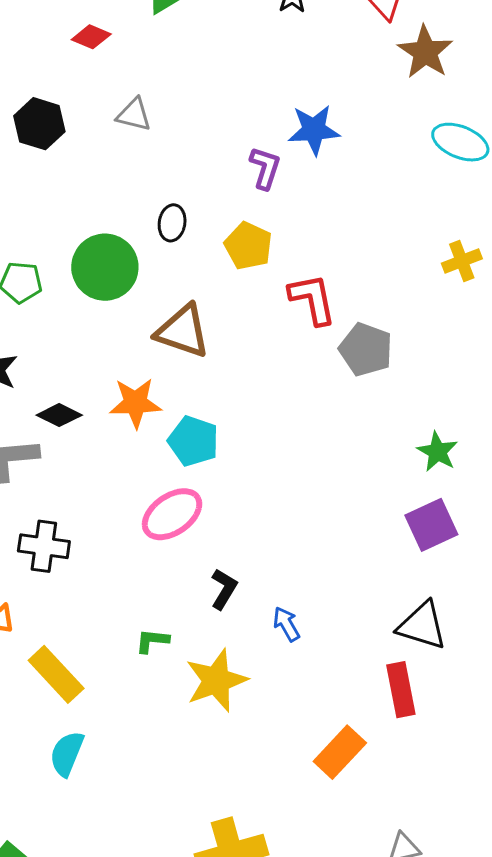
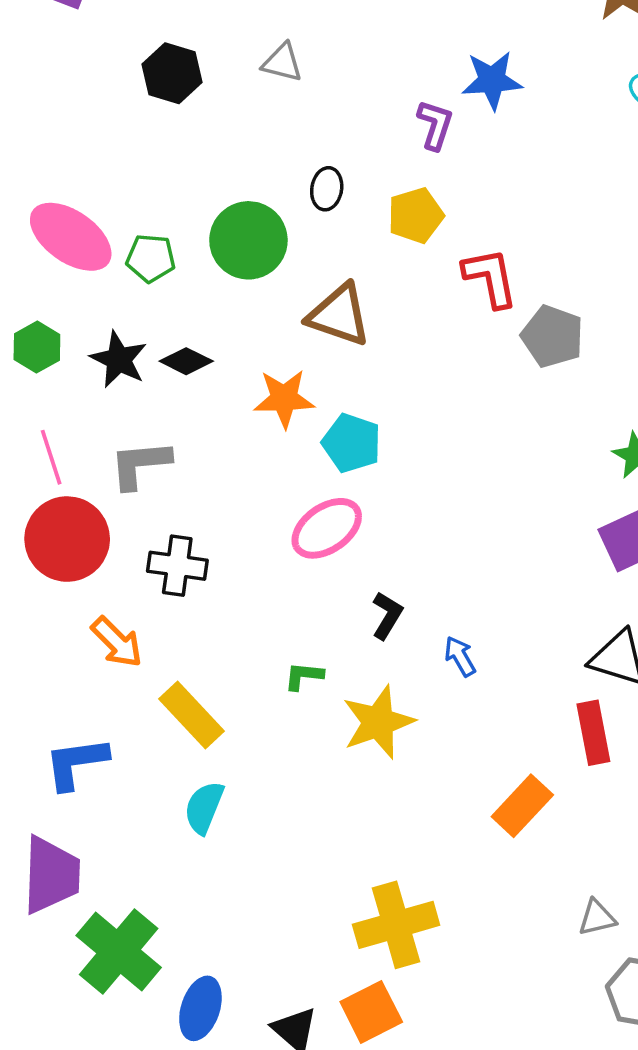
yellow pentagon: (248, 246) -> (416, 215), turned 30
black diamond: (59, 415) -> (186, 361), moved

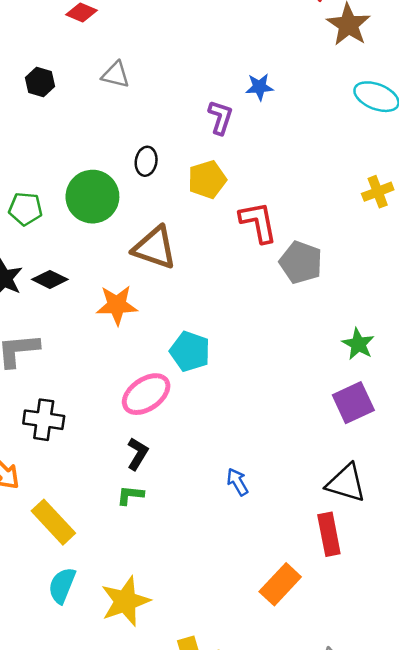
black hexagon: (172, 73) -> (40, 82), size x0.7
blue star: (492, 80) -> (259, 87), size x0.7
cyan pentagon: (352, 443) -> (190, 351), moved
black L-shape: (387, 615) -> (138, 454), moved
yellow star: (378, 722) -> (125, 601), moved

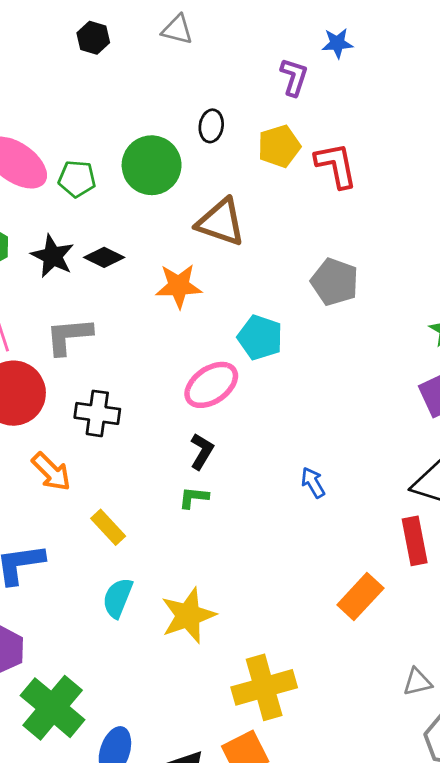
red L-shape: (258, 222) -> (336, 165), moved
gray pentagon: (301, 262) -> (335, 282), moved
yellow rectangle: (53, 522) -> (108, 527), size x0.7

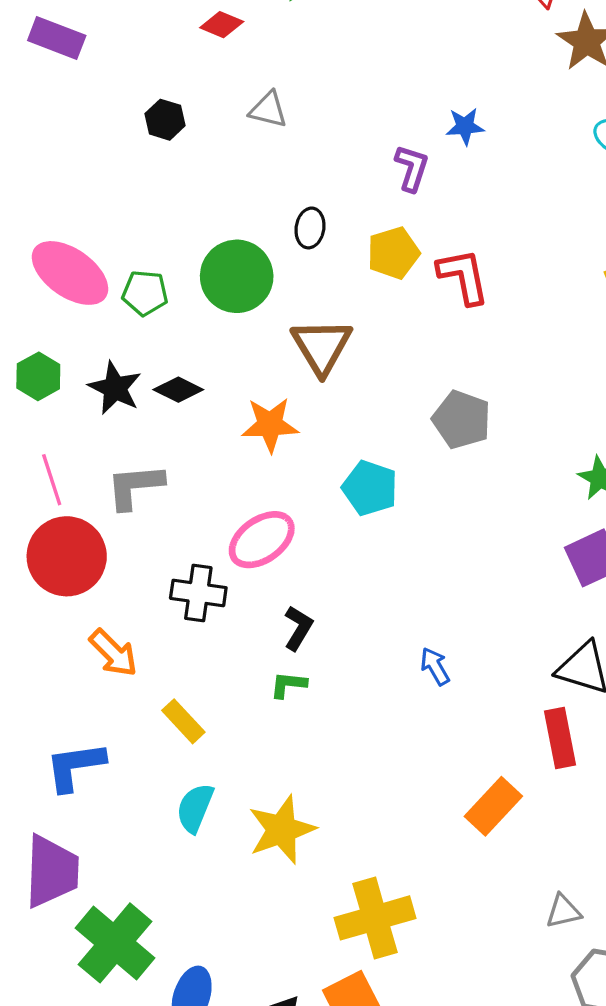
brown triangle: (221, 222) -> (322, 346), turned 40
pink ellipse: (211, 385) -> (262, 540), moved
black cross: (97, 413) -> (198, 593), moved

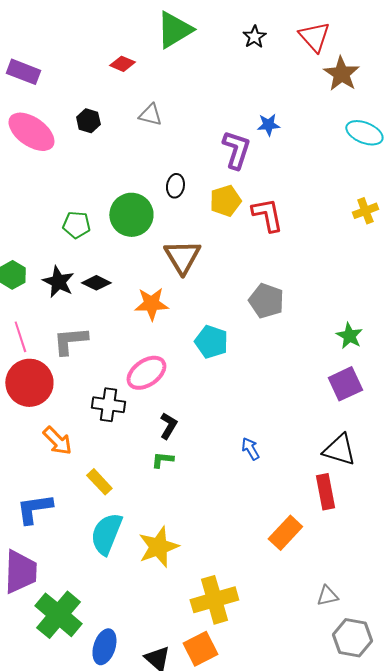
purple L-shape: (412, 168) -> (236, 150), size x1.4
pink ellipse: (70, 273) -> (31, 132), moved
cyan semicircle: (195, 808) -> (106, 534), size x1.4

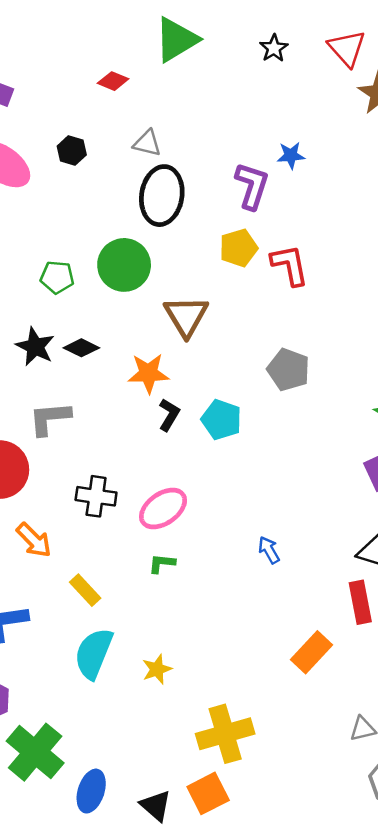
black ellipse: (175, 186) -> (162, 196), moved, size x2.0
pink ellipse: (146, 373) -> (163, 509), moved
black L-shape: (168, 426) -> (169, 415), moved
yellow star: (158, 547) -> (157, 669), size x0.6

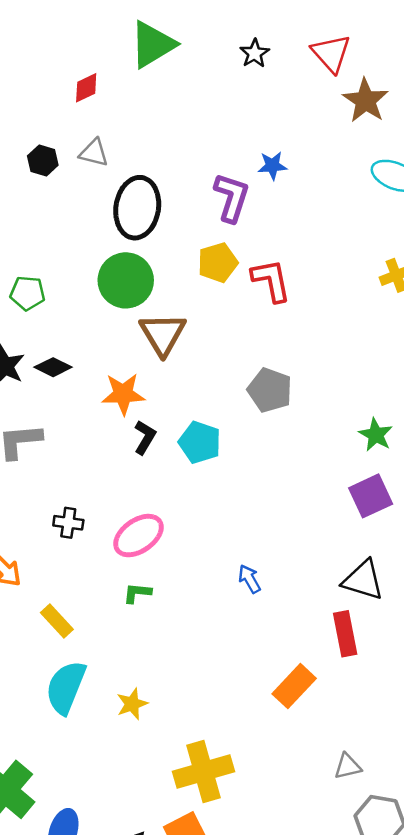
red diamond: (113, 81) -> (86, 88), turned -48
gray triangle: (147, 143) -> (94, 153), moved
green circle: (124, 265) -> (126, 280), moved
black cross: (96, 496) -> (68, 523), size x0.7

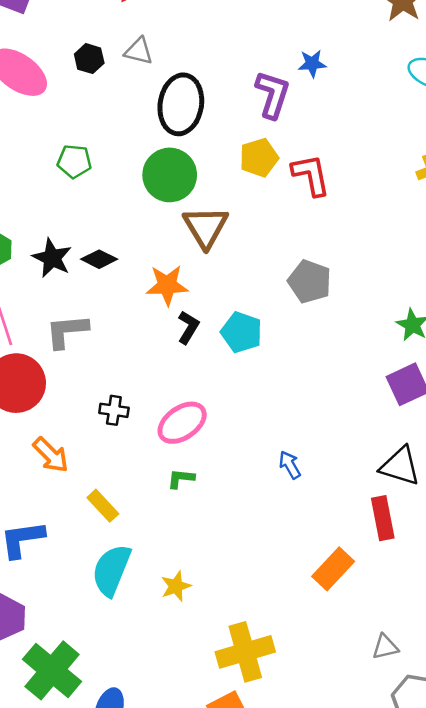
green pentagon: (28, 293) -> (74, 161), moved

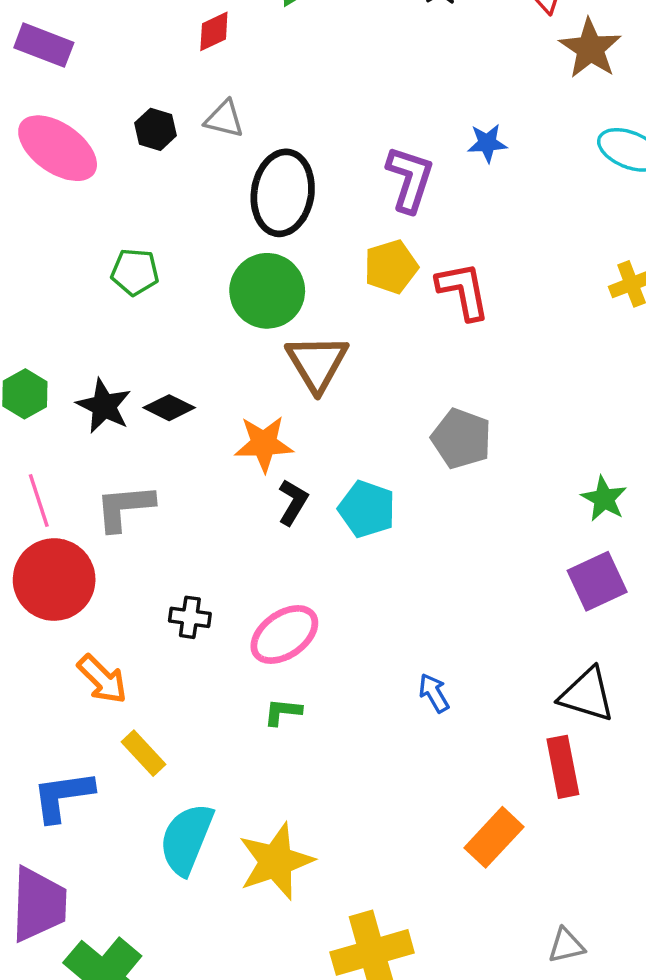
blue star: (312, 64) -> (487, 143), moved
yellow rectangle: (103, 506) -> (143, 753), moved
yellow star: (176, 586) -> (276, 861), size x1.8

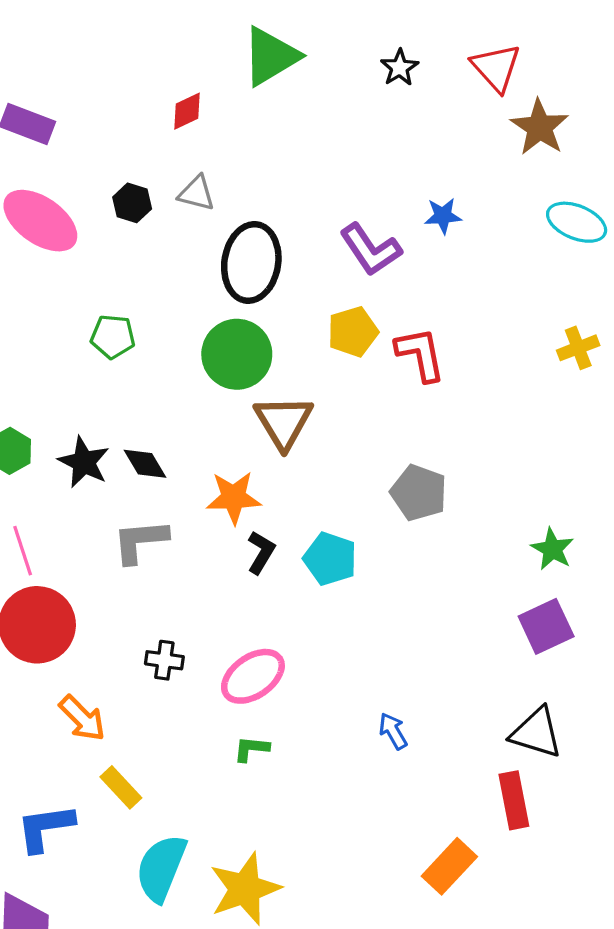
purple L-shape: (410, 179) -> (370, 250), turned 128
black diamond: (169, 408) -> (145, 464), turned 33
gray L-shape: (125, 507) -> (140, 541), moved

